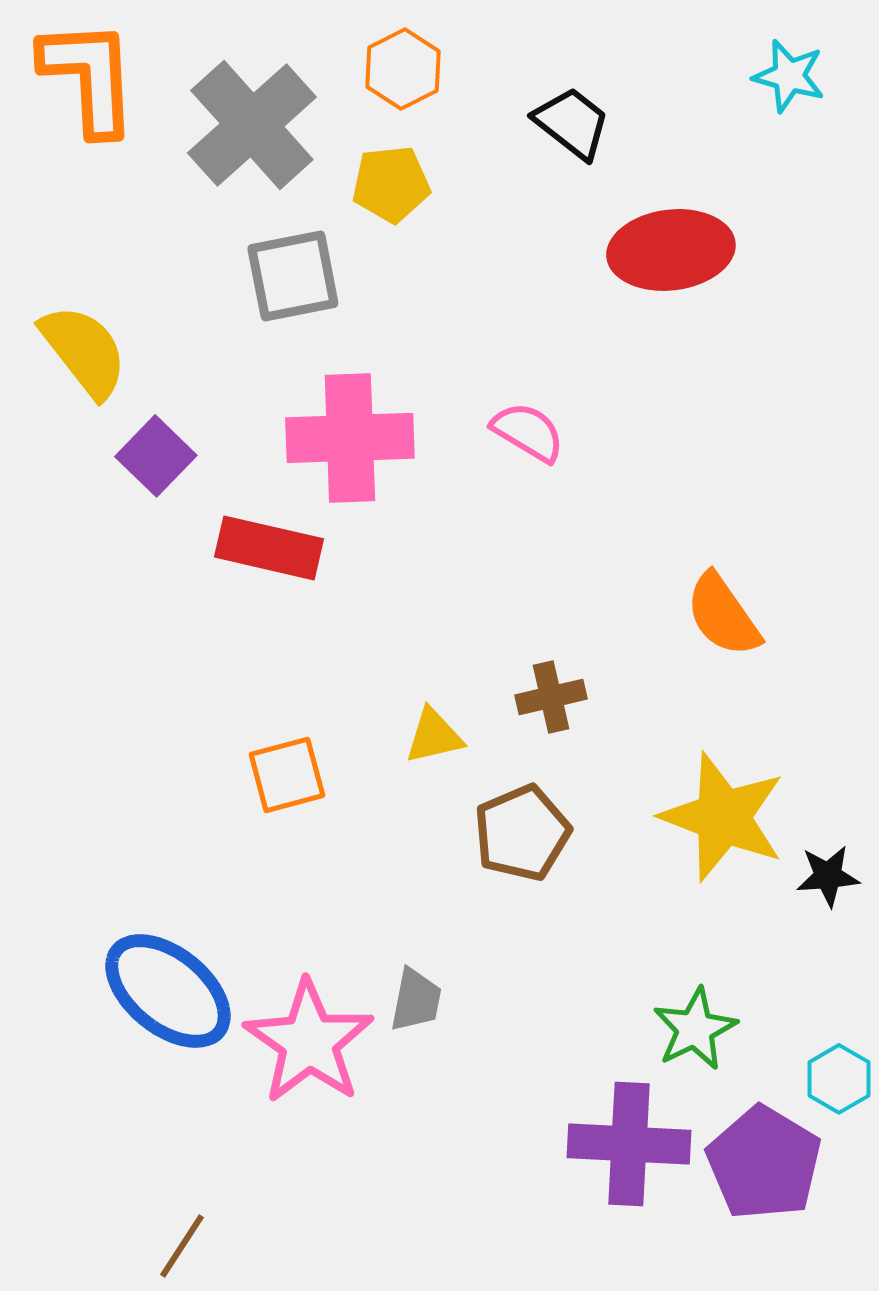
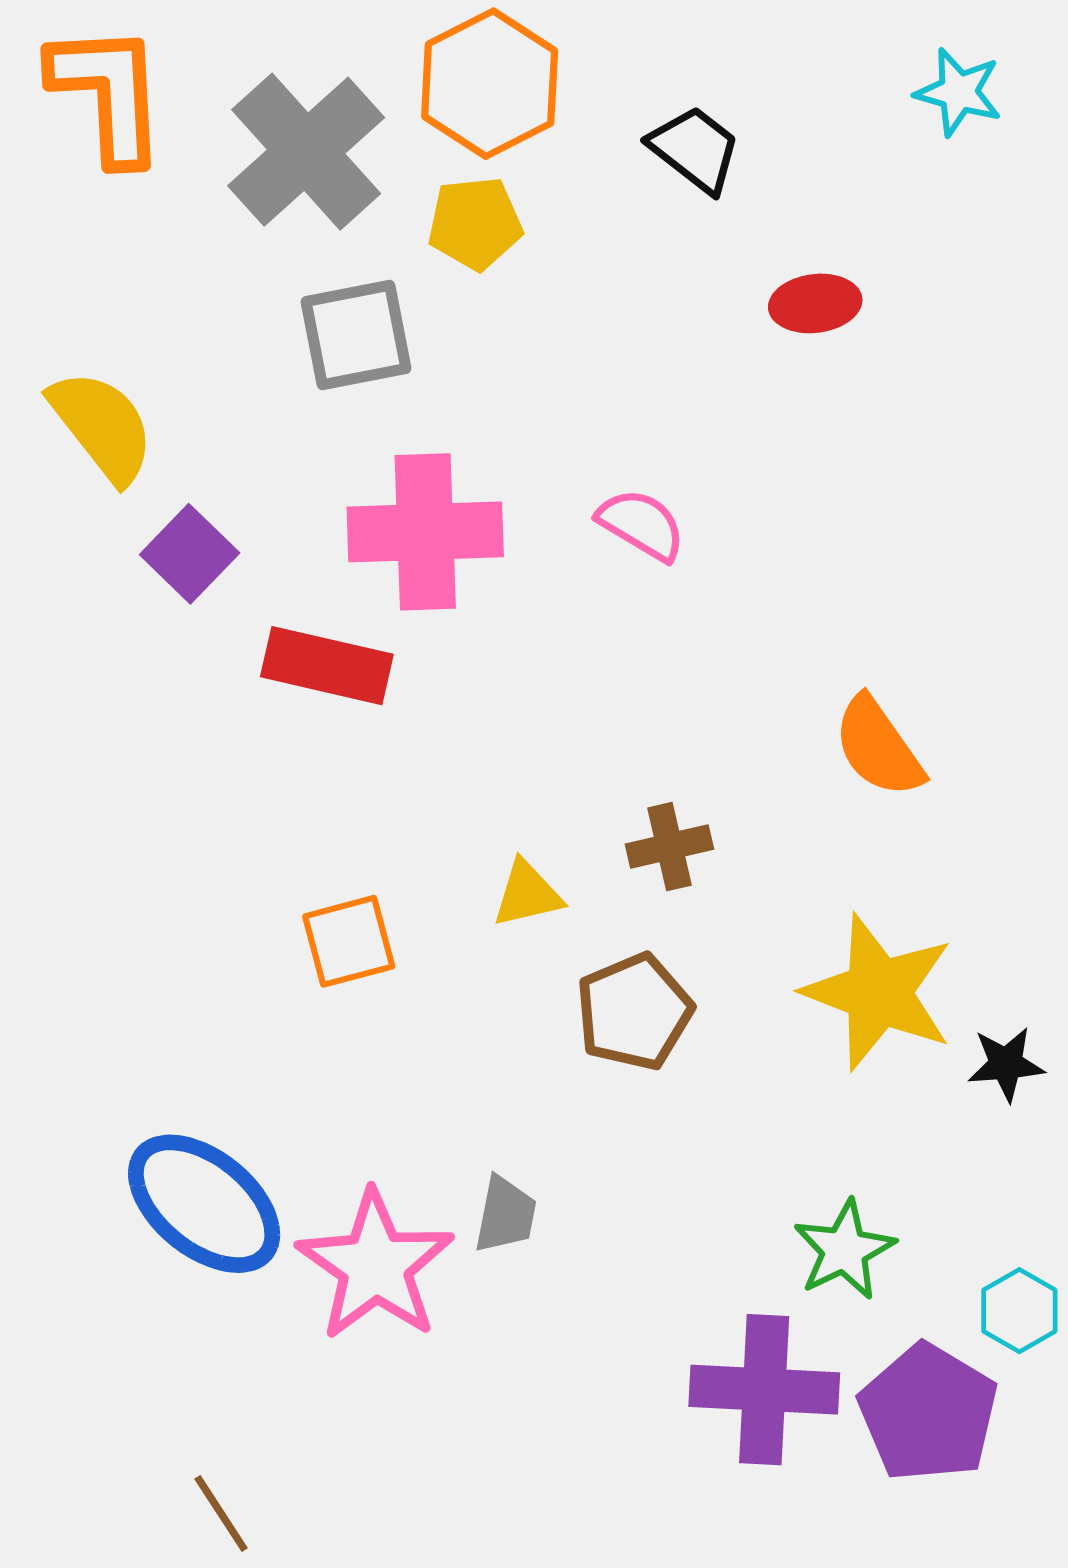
orange hexagon: (403, 69) -> (490, 84), size x1.5
red ellipse: (671, 250) -> (815, 303), size x0.6
brown line: (182, 1246) -> (221, 1514), turned -66

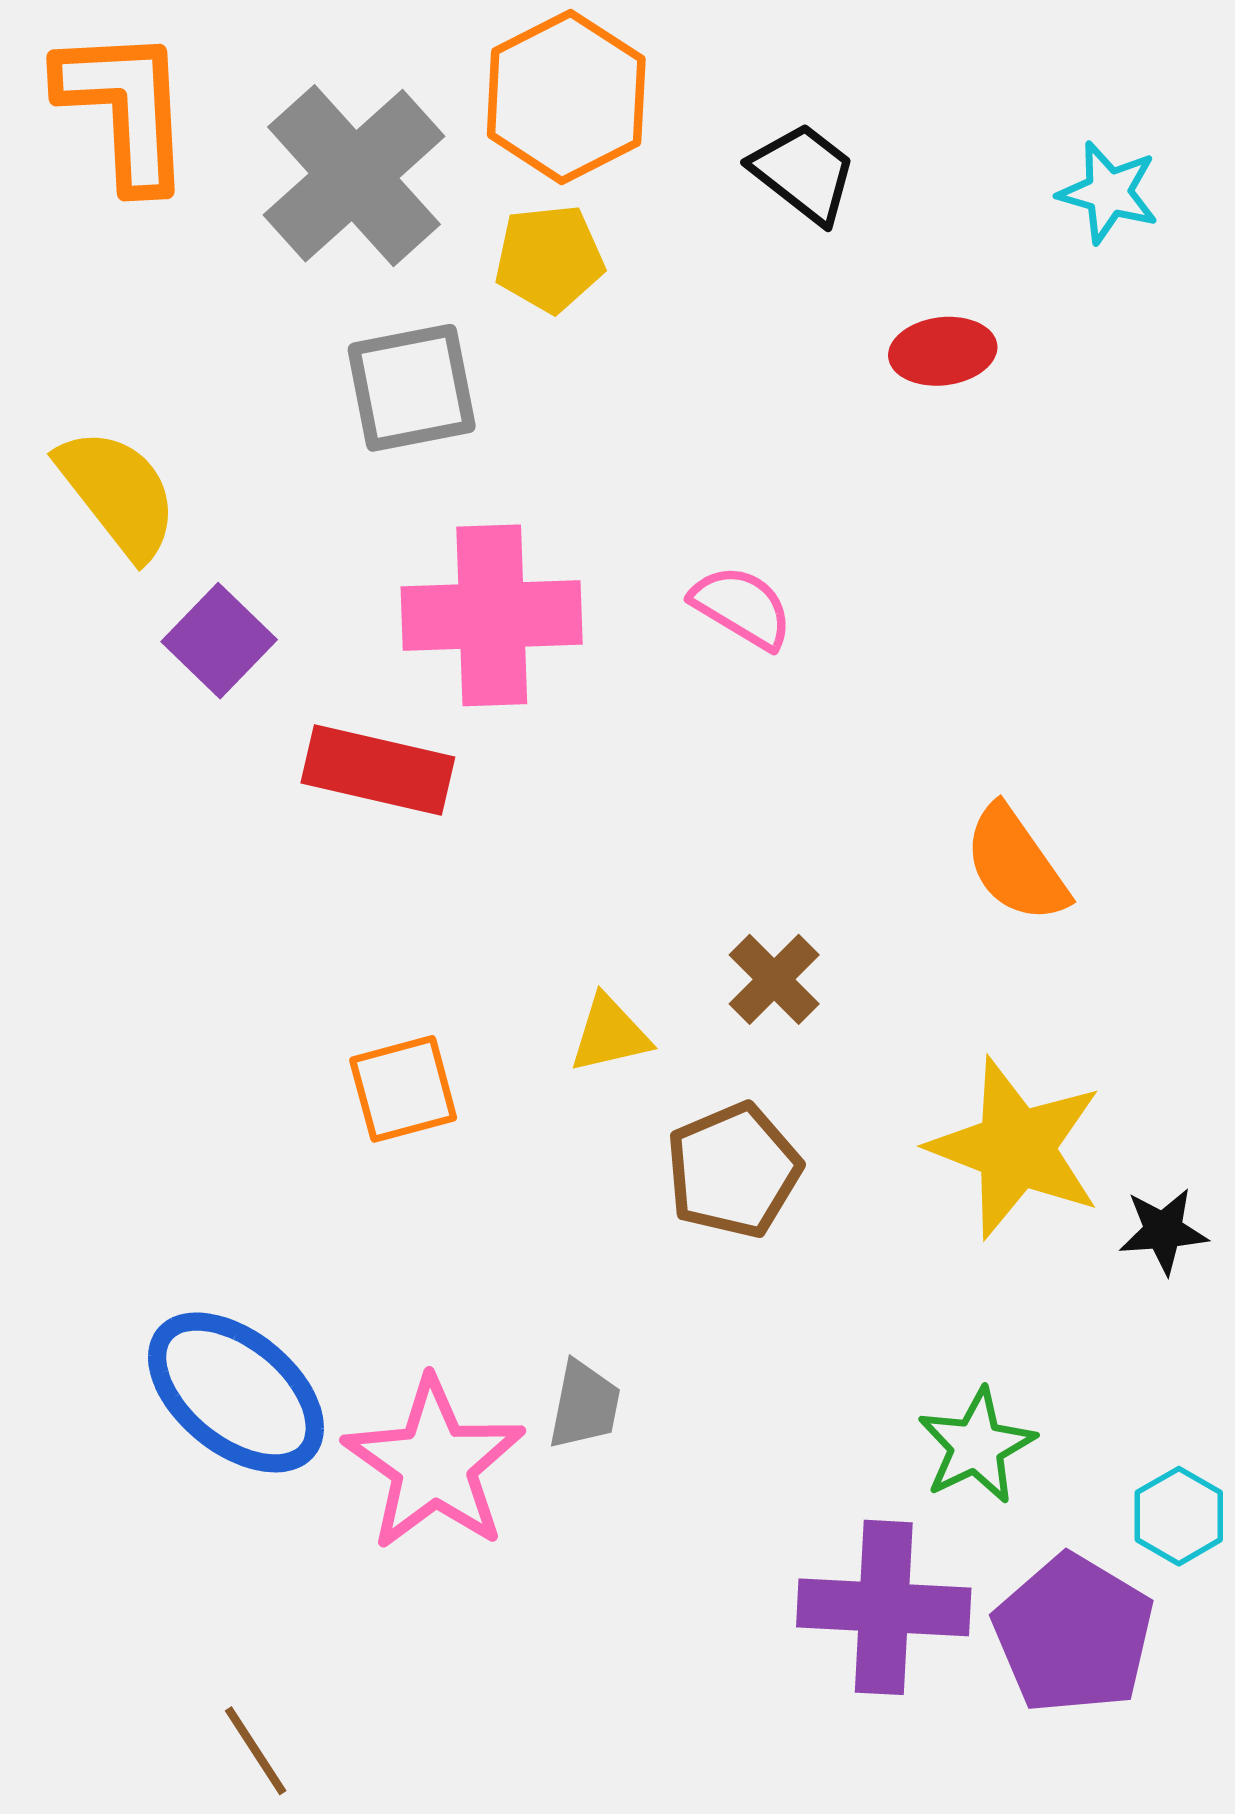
cyan star: (959, 92) -> (1109, 192), moved
brown cross: (669, 847) -> (774, 979), turned -32

